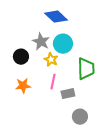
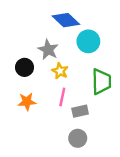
cyan circle: (63, 44) -> (88, 41), moved
gray circle: (80, 117) -> (78, 138), moved

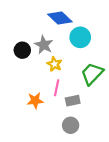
black circle: (25, 67) -> (22, 50), moved
green trapezoid: (101, 82) -> (92, 74), turned -135
orange star: (27, 102) -> (35, 101), moved

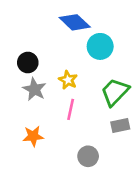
gray star: (44, 45) -> (34, 89), moved
orange star: (35, 101) -> (33, 136), moved
gray rectangle: (73, 101) -> (120, 125), moved

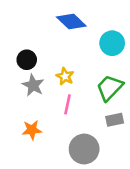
cyan circle: (100, 46) -> (112, 43), moved
gray circle: (88, 156) -> (84, 149), size x1.5

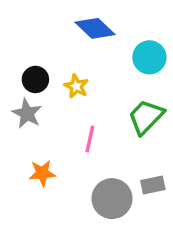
yellow star: (65, 76) -> (76, 86), moved
gray star: (33, 85) -> (27, 114), moved
gray rectangle: (115, 120) -> (153, 185), moved

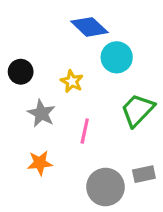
cyan circle: (149, 57) -> (117, 57), moved
black circle: (35, 79) -> (21, 72), moved
gray star: (27, 114) -> (41, 113), moved

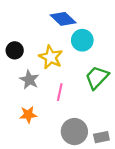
yellow star: (72, 81) -> (51, 57), size x1.5
gray rectangle: (144, 174) -> (101, 137), moved

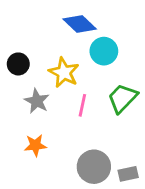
pink line: (60, 92) -> (82, 105), moved

